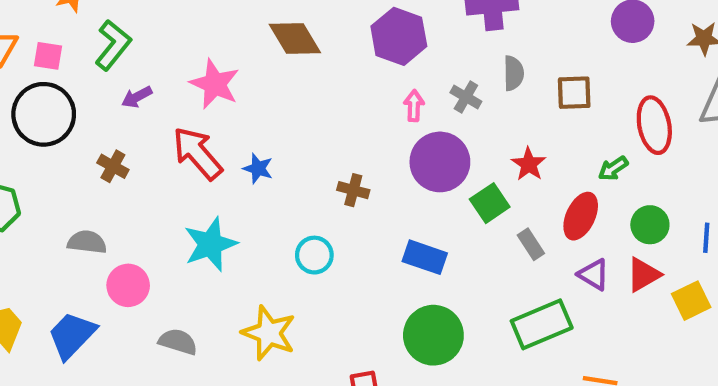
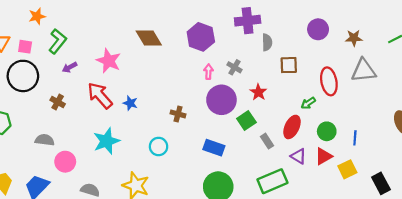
gray semicircle: (514, 73) -> (267, 42), moved
red star: (529, 164) -> (258, 92), moved

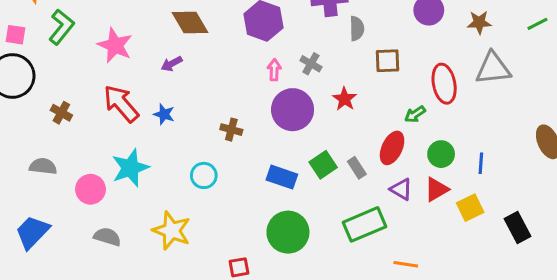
pink star: (109, 61) -> (115, 45), moved
purple arrow: (70, 67) -> (172, 64), moved
green square: (246, 120) -> (323, 165), moved
pink circle: (65, 162) -> (90, 189), moved

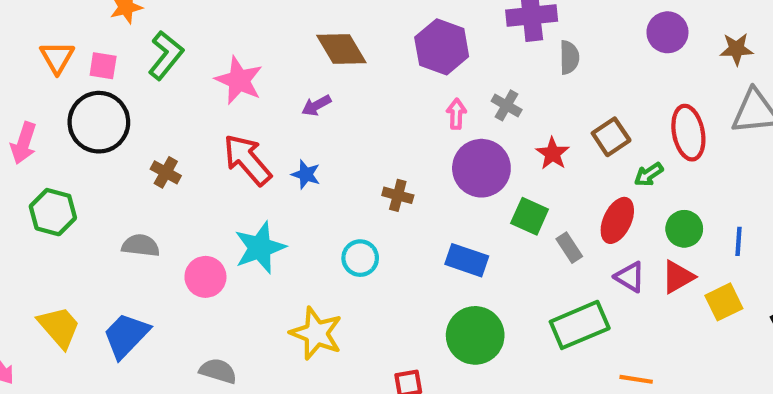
brown square: (387, 61) -> (611, 137), moved, turned -32
green square: (323, 165) -> (530, 216), moved, turned -32
gray semicircle: (107, 237) -> (218, 371), moved

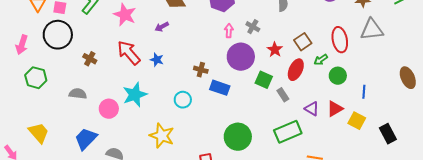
red ellipse: (617, 220) -> (296, 70), moved
green circle: (684, 229) -> (338, 76), moved
blue rectangle: (467, 260) -> (220, 88), moved
yellow square: (724, 302) -> (357, 121), turned -36
blue trapezoid: (126, 335) -> (86, 139), moved

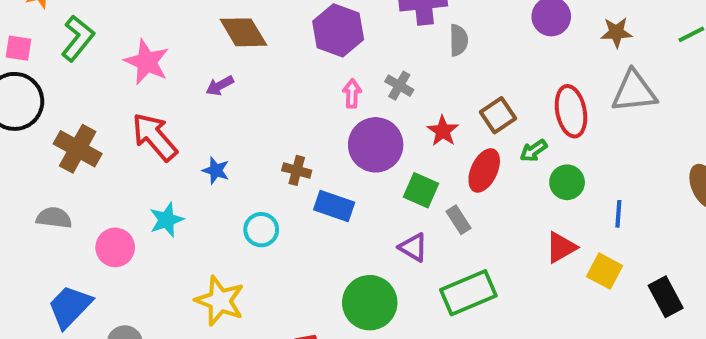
brown cross: (90, 59) -> (78, 149), size x1.6
blue star: (157, 60) -> (216, 170), moved
cyan star: (135, 95) -> (166, 220), size x0.7
purple triangle: (312, 109) -> (413, 247), moved

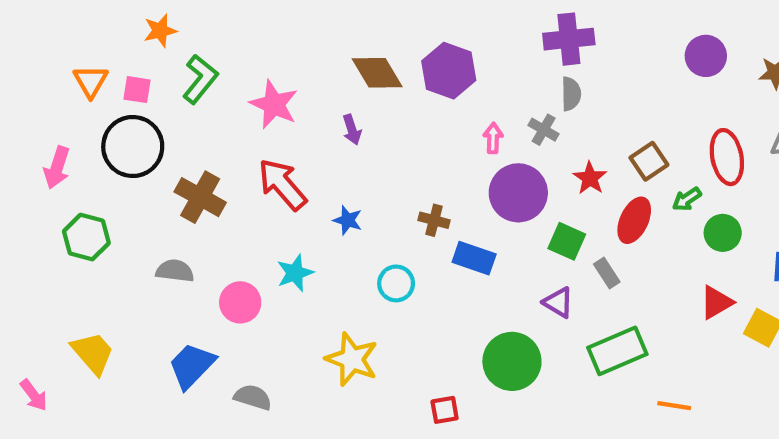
purple hexagon: (338, 30) -> (449, 71), moved
gray semicircle: (459, 40) -> (571, 94), moved
purple arrow: (220, 86) -> (352, 130), turned -80

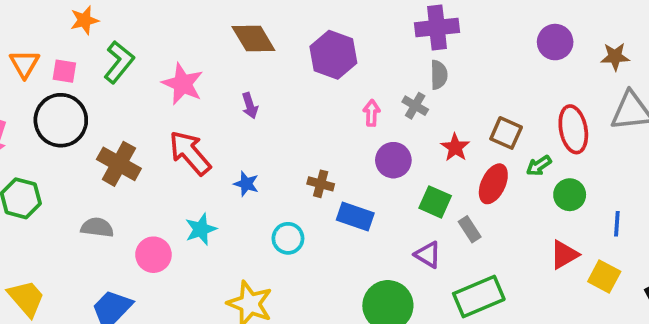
brown diamond: (377, 73) -> (253, 38), moved
brown square: (649, 161) -> (506, 133), turned -32
purple circle: (518, 193) -> (393, 160), size x0.7

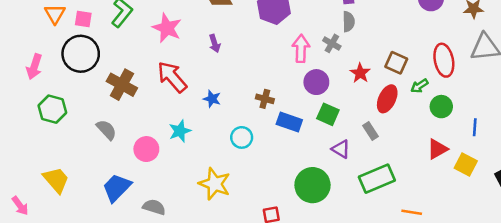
pink arrow: (372, 113) -> (301, 49), size x1.5
green square: (435, 202) -> (328, 114), moved
gray semicircle: (97, 227) -> (106, 130), turned 40

